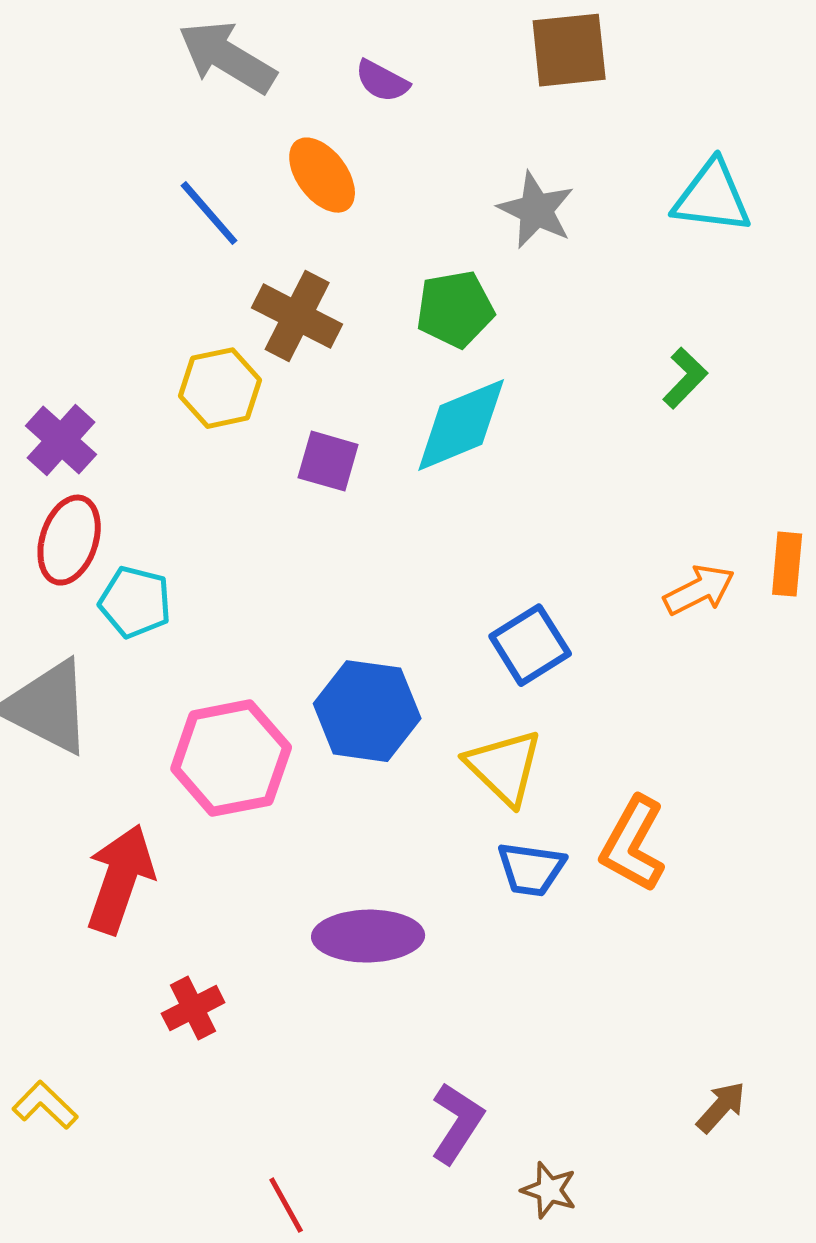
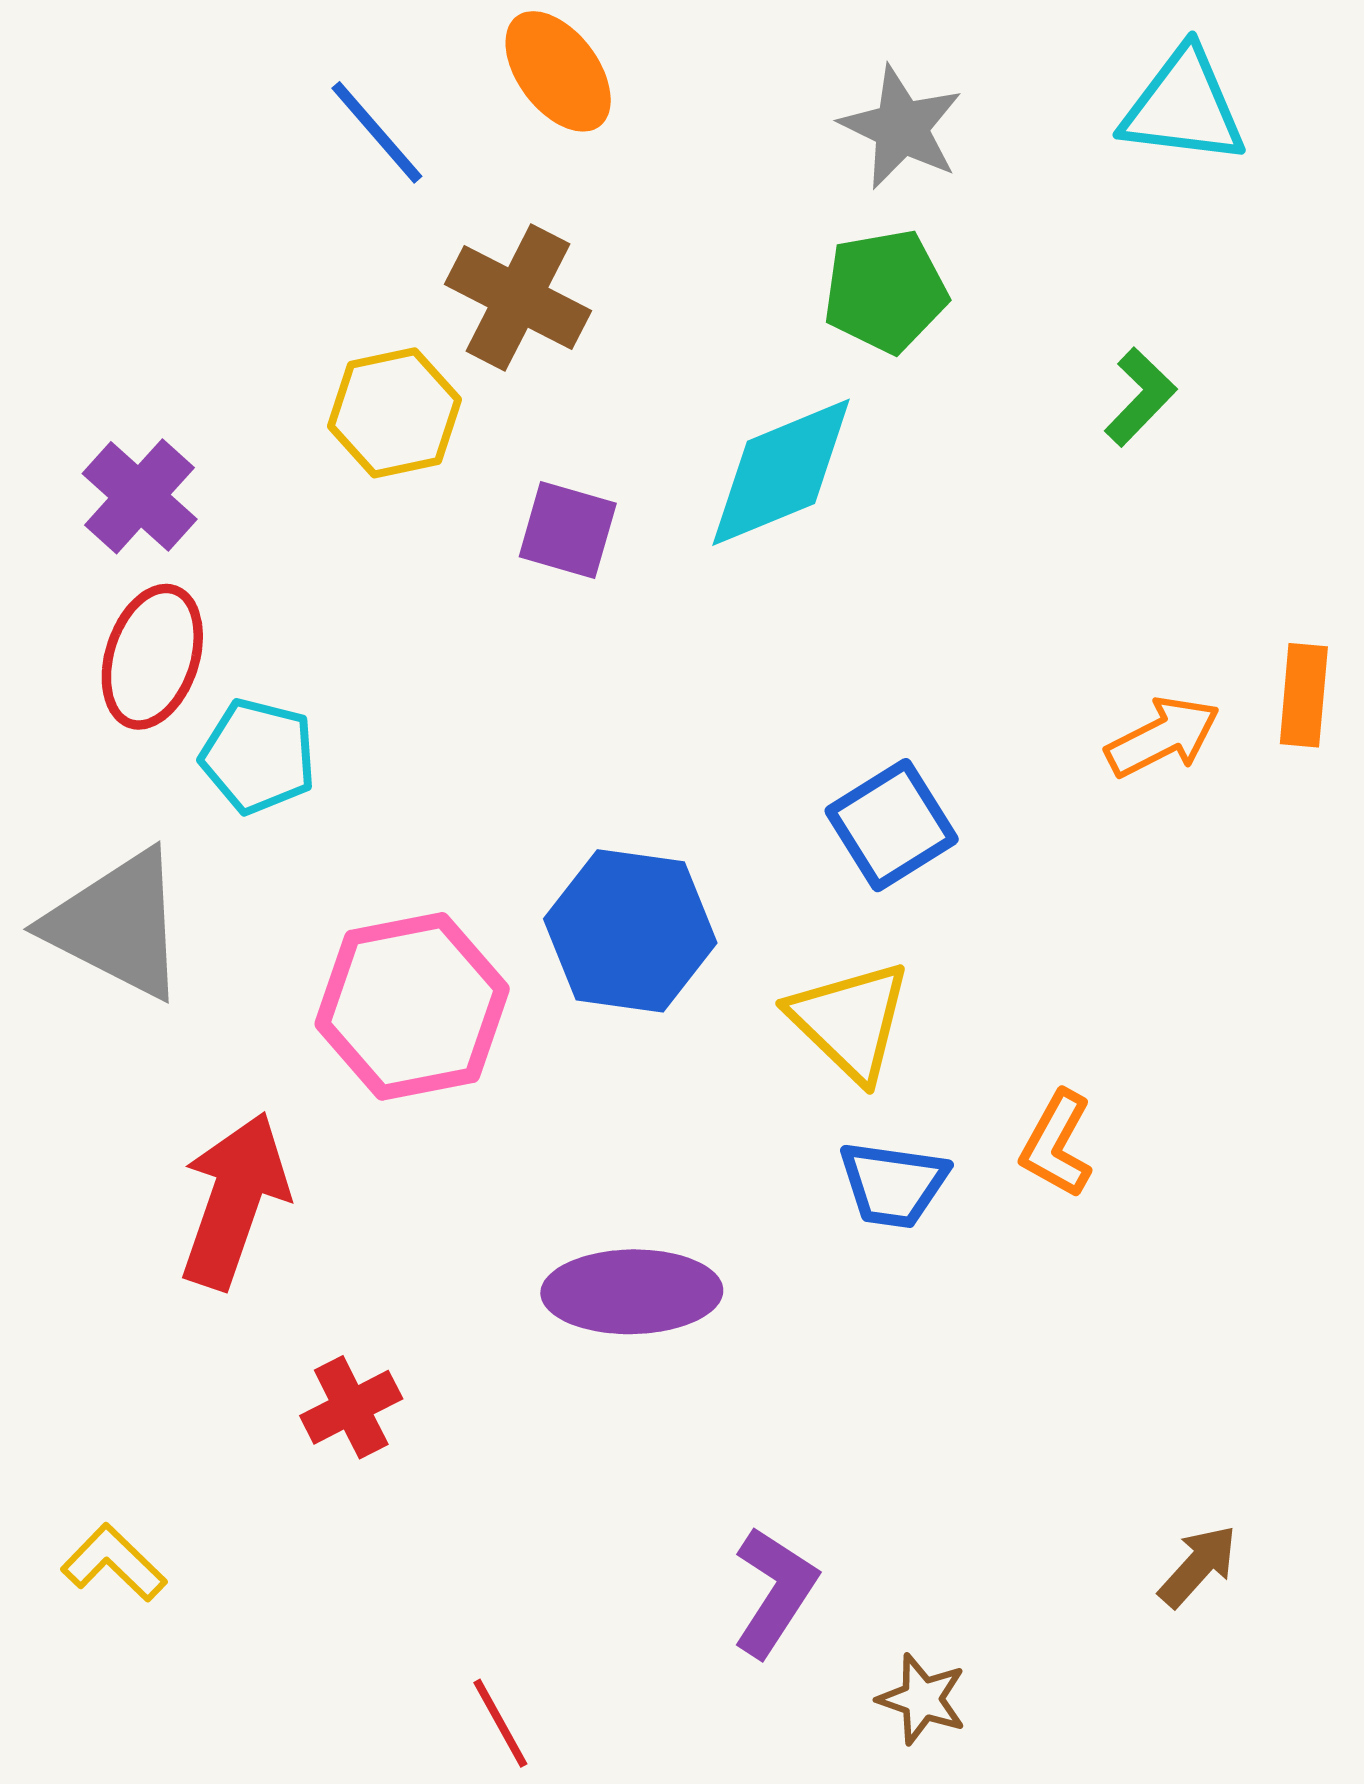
green pentagon: (455, 309) -> (885, 291), moved
orange L-shape: (633, 844) -> (1057, 1144), size x0.7

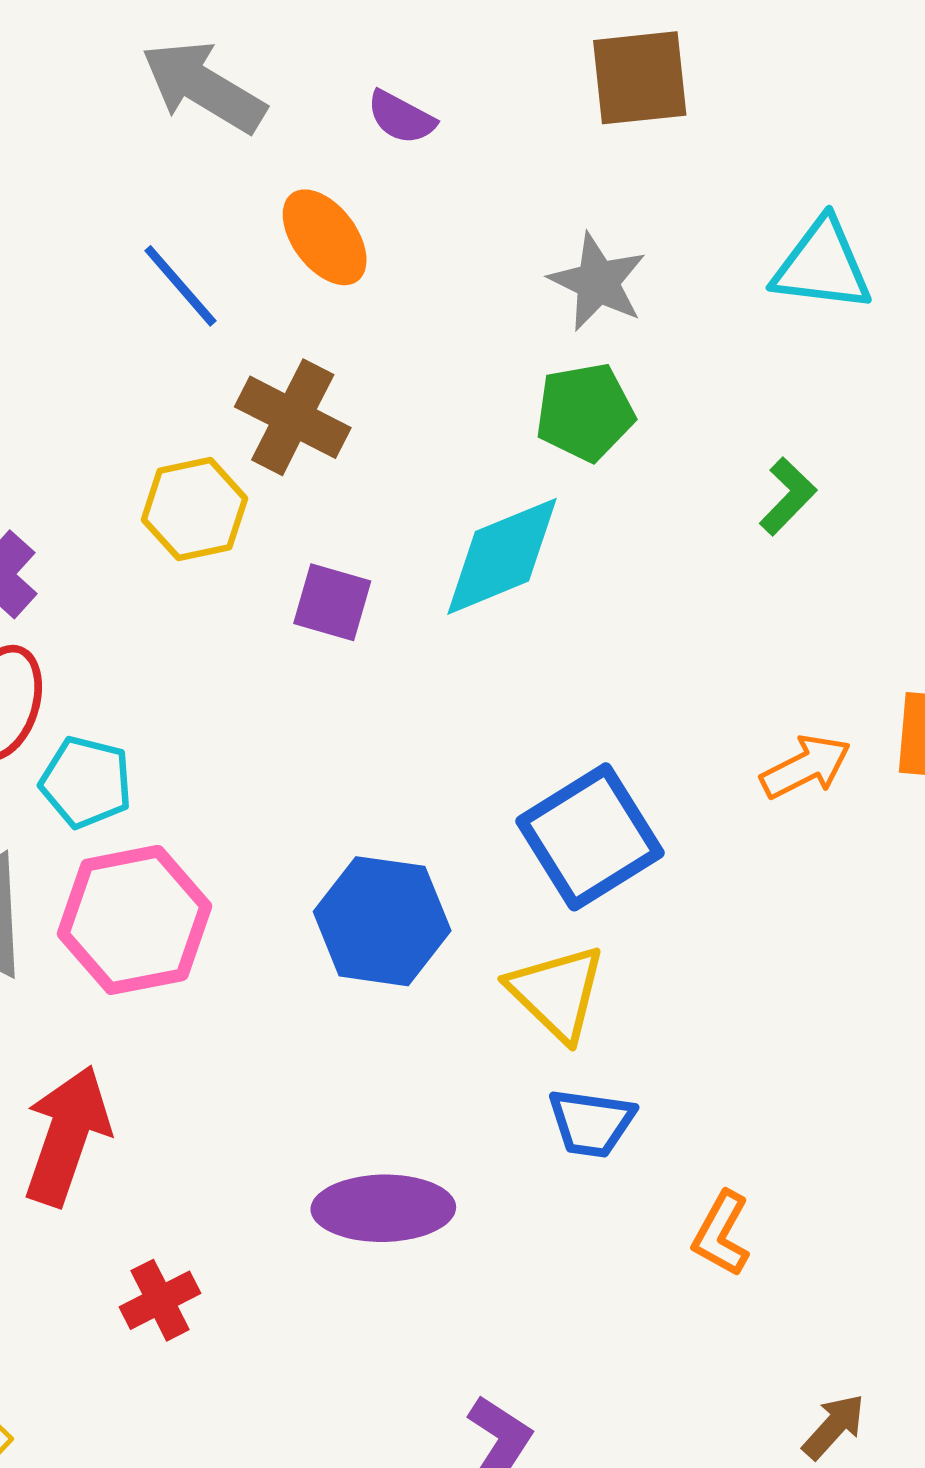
blue square: (892, 825) -> (590, 837), size x1.4
pink hexagon: (412, 1006) -> (135, 920), moved
orange L-shape: (1057, 1144) -> (721, 1234), moved

